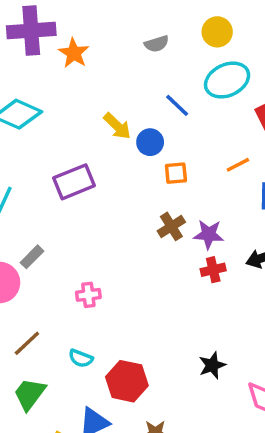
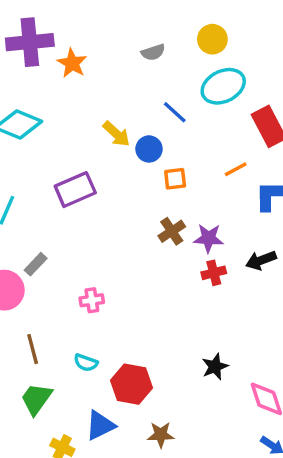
brown line: (27, 343) -> (33, 349), turned -60

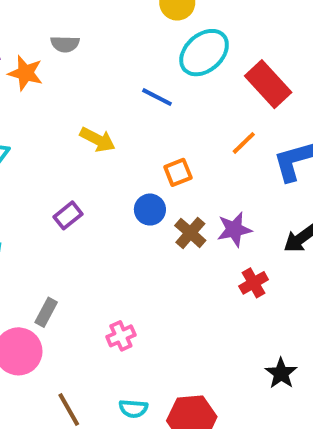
gray semicircle: (153, 52) -> (65, 44), moved, turned 35
blue circle: (149, 149) -> (150, 210), moved
purple rectangle: (75, 190) -> (68, 215), size x0.6
red cross: (214, 273) -> (254, 283), moved

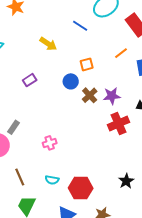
red cross: (254, 283) -> (119, 123), size x1.5
black star: (281, 373) -> (126, 181), moved

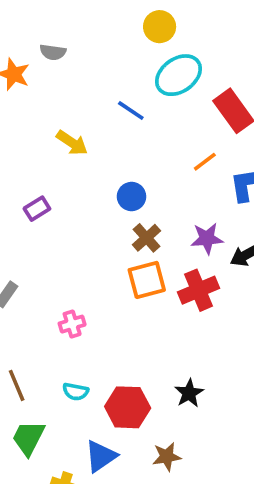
orange square: (87, 64) -> (147, 280), moved, size x1.5
blue circle: (71, 81) -> (132, 197), moved
purple star: (112, 96) -> (207, 238), moved
black star: (126, 181) -> (189, 393), moved

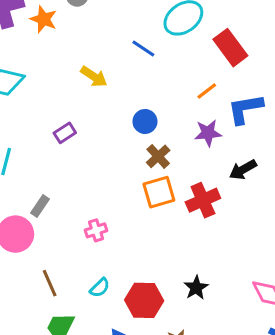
purple star: (207, 238) -> (208, 133), moved
cyan semicircle: (76, 392) -> (100, 288), turned -55

